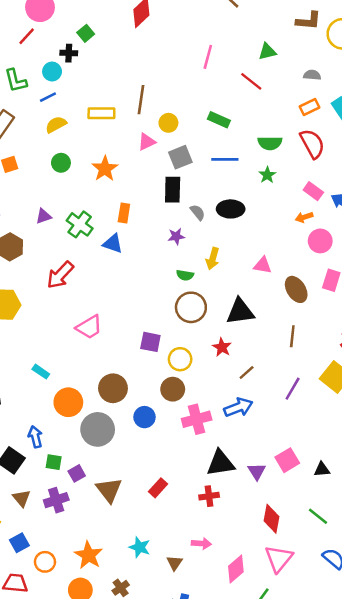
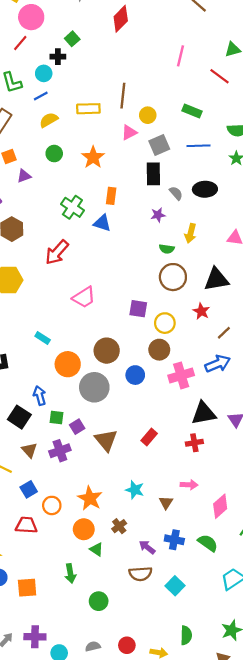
purple triangle: (44, 216) -> (24, 176), moved

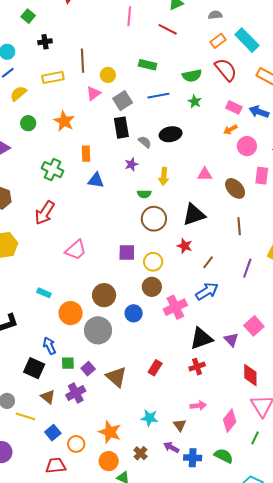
black cross: (58, 57) -> (45, 42), moved
blue triangle: (102, 223) -> (96, 180), moved
purple arrow: (147, 547) -> (171, 447), moved

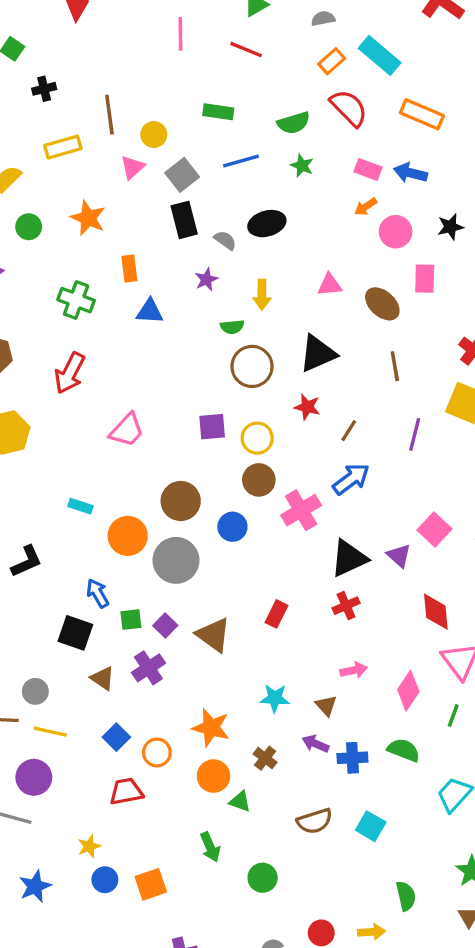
yellow line: (25, 416) -> (50, 732), moved

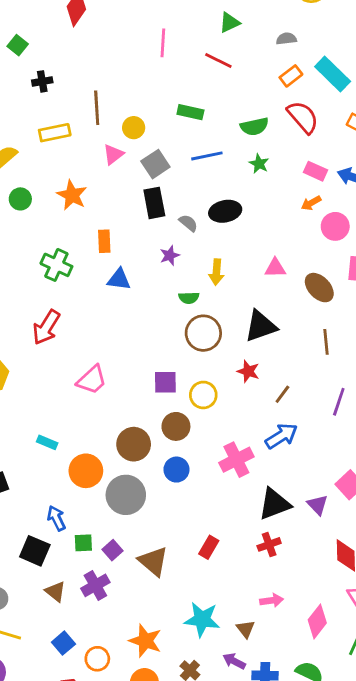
brown circle: (259, 480) -> (176, 426), moved
cyan star: (275, 698) -> (202, 619), size x1.4

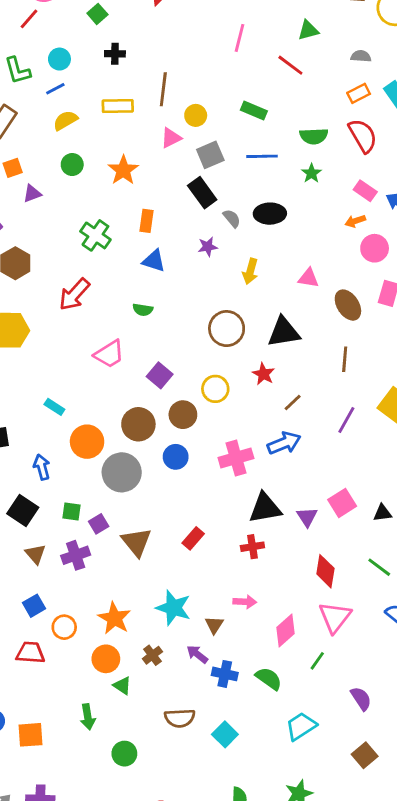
black rectangle: (154, 203) -> (202, 193), turned -36
green semicircle: (189, 298) -> (143, 310), moved
purple square: (165, 382) -> (160, 375), moved, turned 30
blue arrow: (56, 518) -> (42, 467), moved

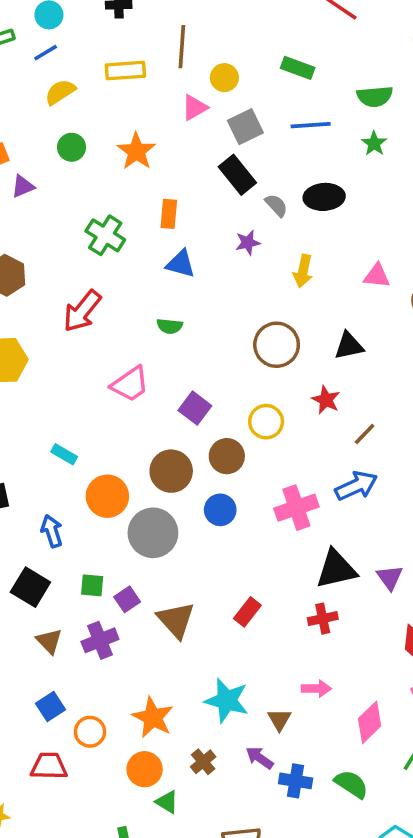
black triangle: (284, 332) -> (349, 346), size x0.7

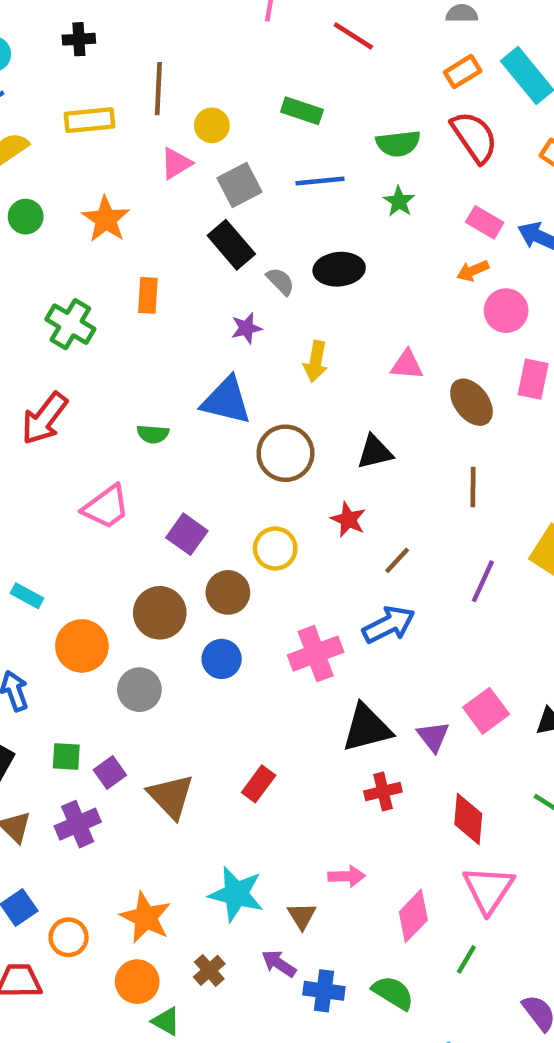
blue triangle: (181, 264) -> (226, 401), moved, size x1.4
gray circle: (153, 533) -> (139, 690), size x0.7
red cross: (323, 619) -> (383, 791), moved

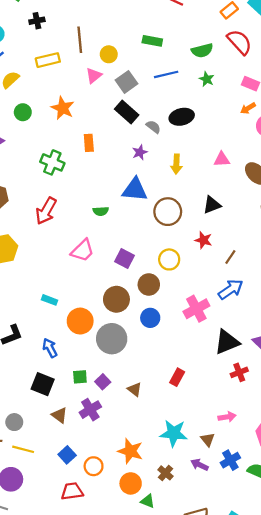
gray circle: (139, 690) -> (112, 339), size x1.4
brown triangle: (171, 796) -> (135, 389), size x0.6
blue cross: (324, 991) -> (230, 460), moved, turned -30

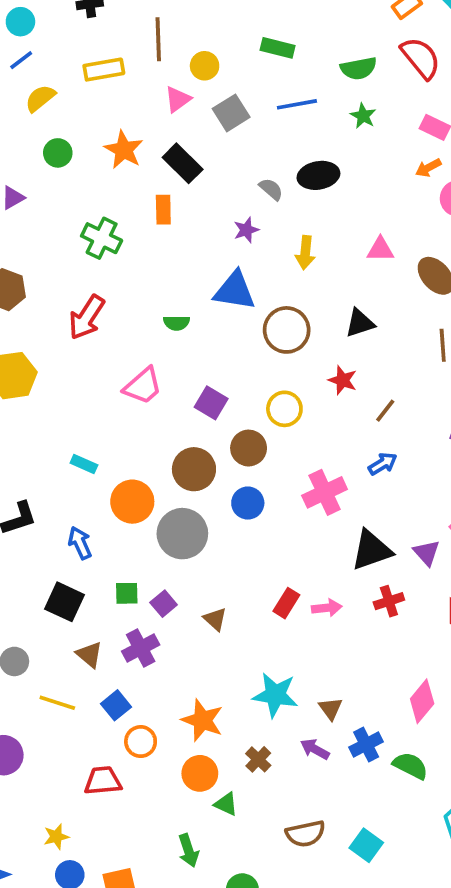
black rectangle: (127, 112) -> (183, 163), moved
blue arrow: (231, 289) -> (383, 464), size x0.7
pink arrow: (227, 417) -> (327, 608), moved
yellow line: (23, 449) -> (57, 703), moved
blue square: (67, 455) -> (116, 705), moved

